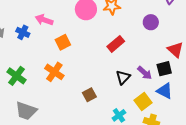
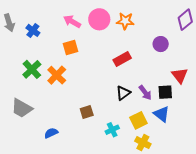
pink arrow: (44, 20) -> (72, 22), moved
green cross: (17, 76) -> (32, 69), moved
brown square: (89, 95) -> (87, 112), moved

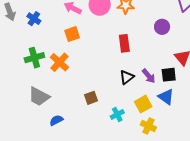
red rectangle: (122, 59) -> (124, 43), turned -66
green cross: (32, 69) -> (34, 58), turned 30
gray trapezoid: (22, 108) -> (39, 97), moved

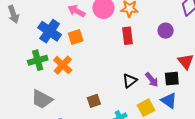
blue cross: (34, 19) -> (50, 31), moved, size x1.6
red rectangle: (124, 43) -> (128, 36), moved

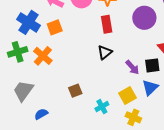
purple circle: (166, 31) -> (144, 18), size x1.5
black triangle: (130, 81) -> (105, 52), moved
gray trapezoid: (42, 99) -> (23, 91), turned 100
blue triangle: (169, 101) -> (150, 88), turned 42

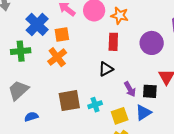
orange cross: (43, 56) -> (57, 57), moved
brown square: (75, 91) -> (69, 101), size x1.6
cyan cross: (102, 107) -> (95, 105), moved

